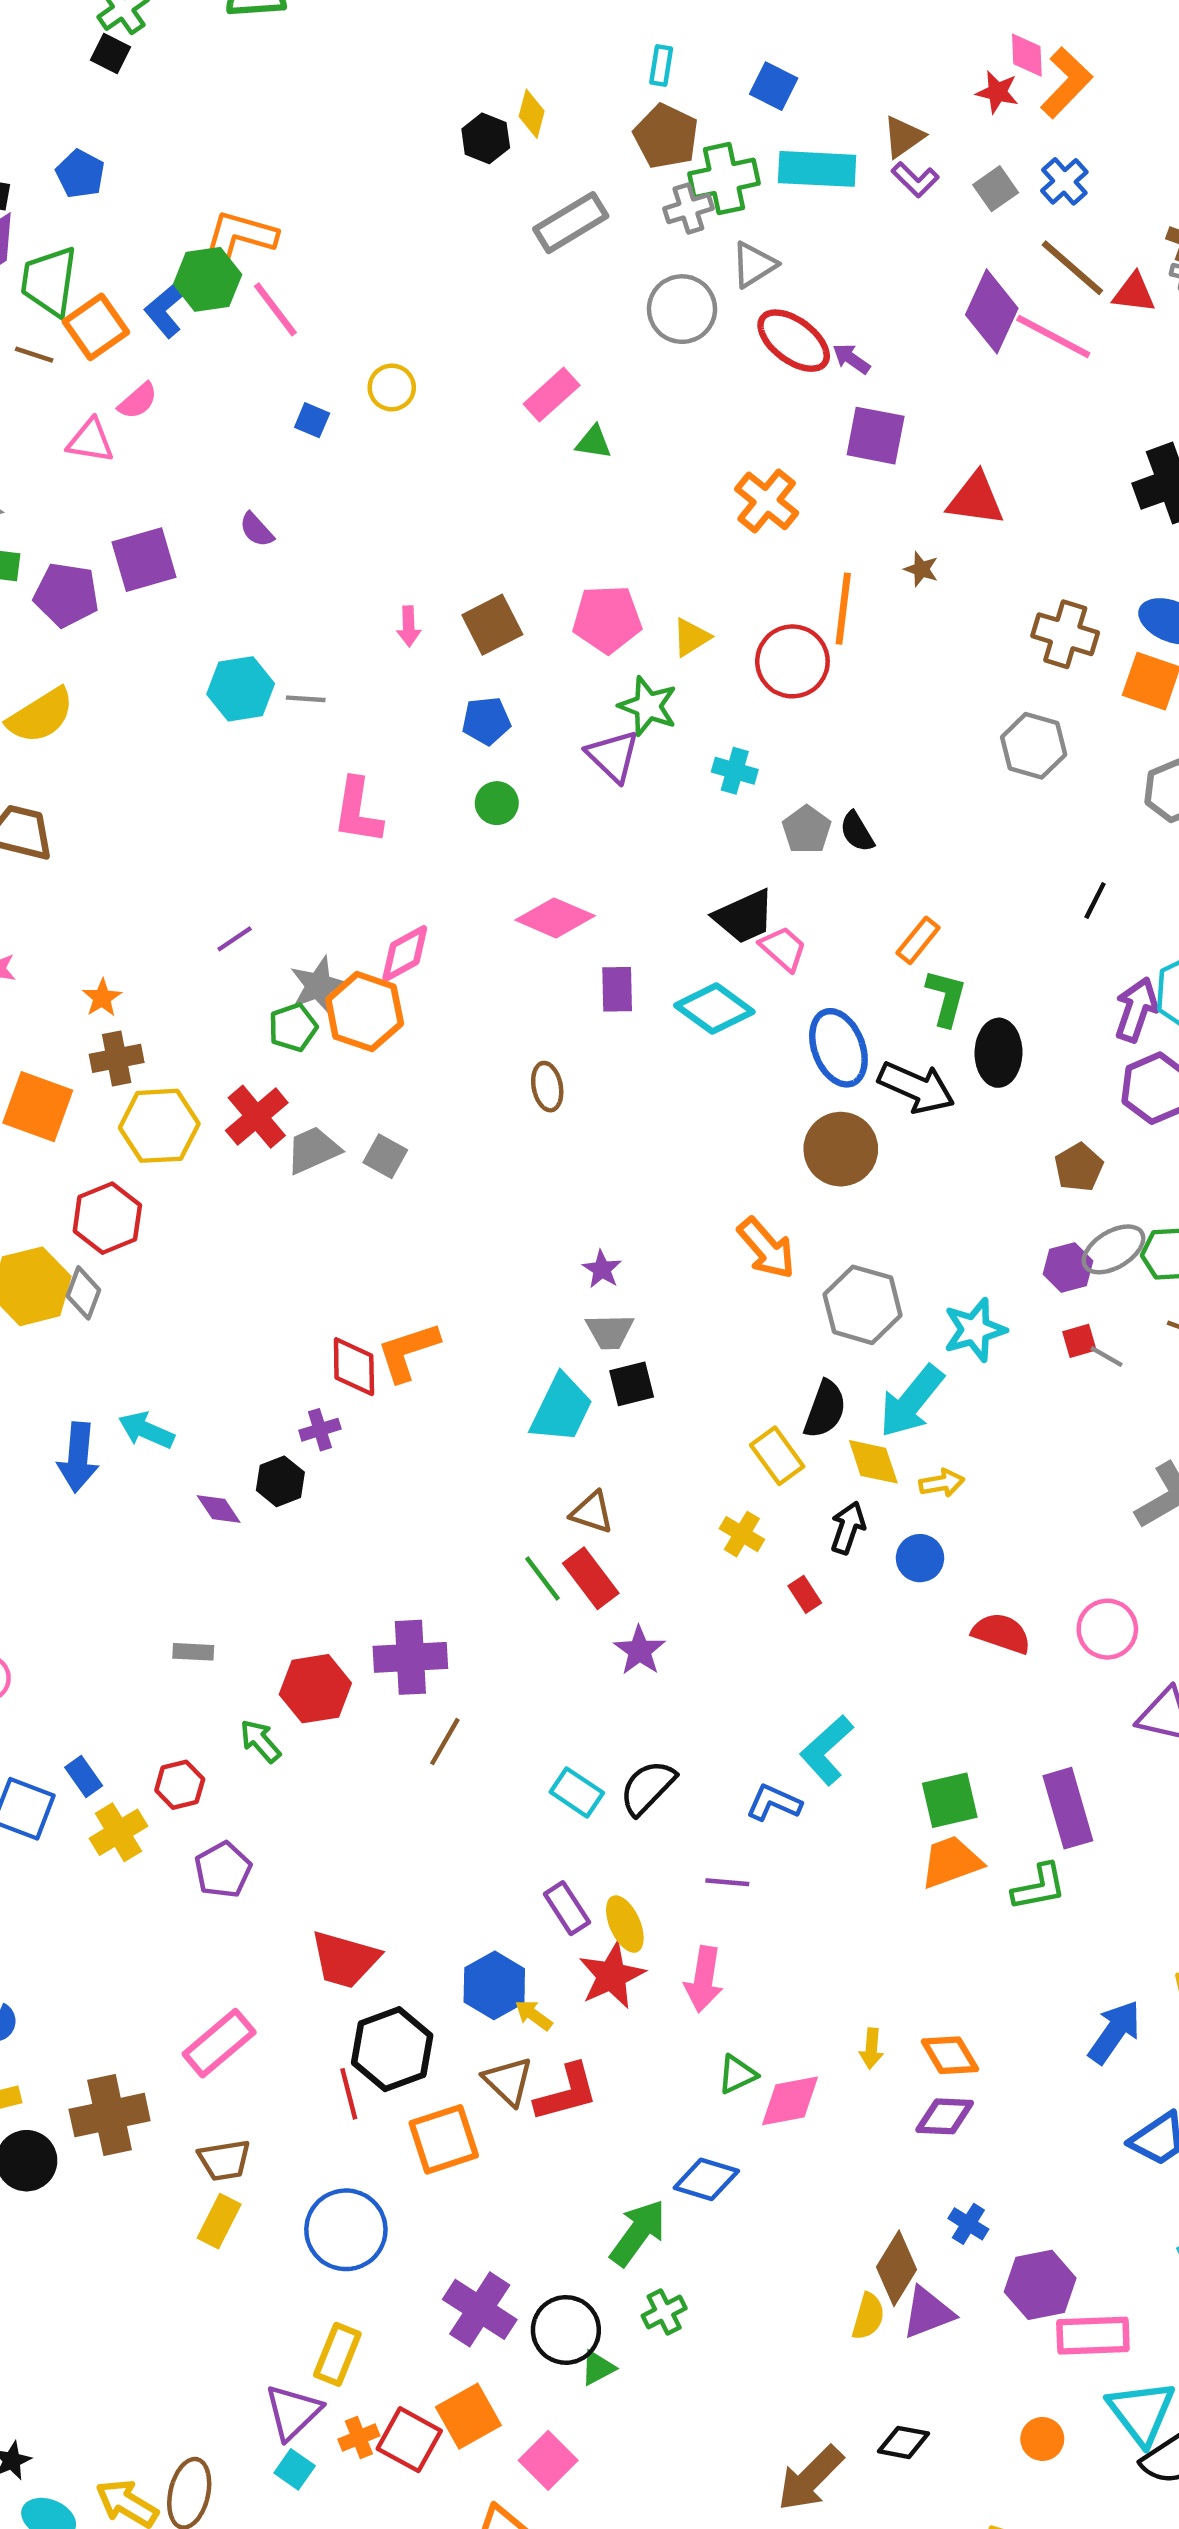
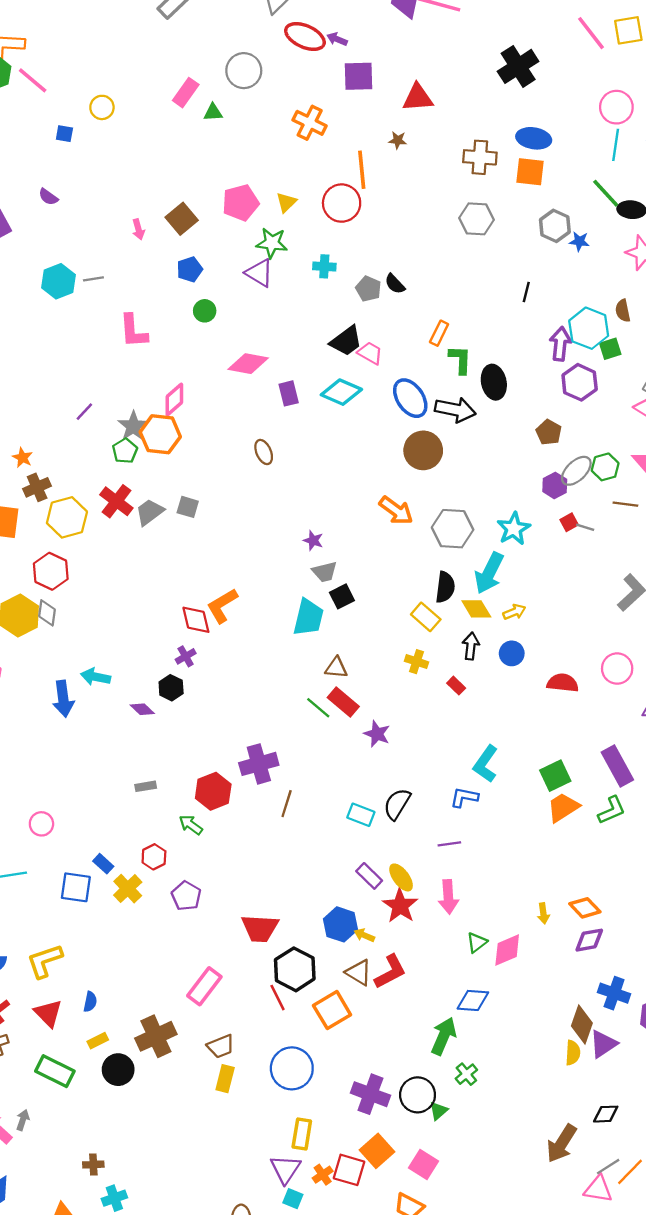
gray circle: (682, 309) -> (244, 71), moved
blue cross: (968, 2224) -> (614, 993), size x1.5

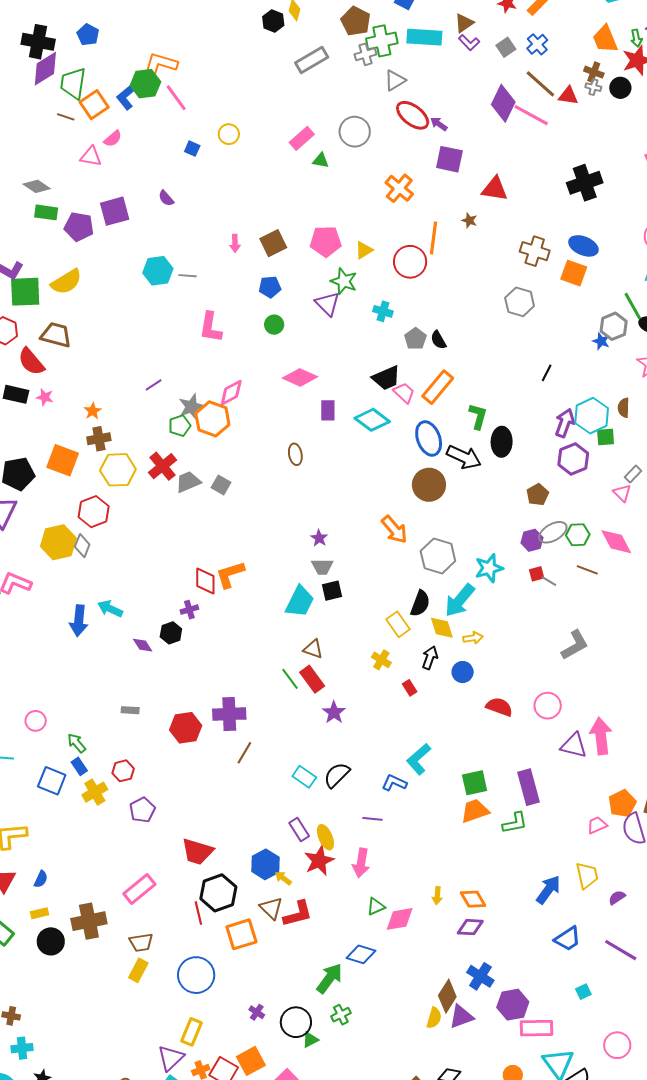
gray hexagon: (555, 226) -> (614, 326), moved
orange rectangle: (439, 333) -> (438, 387), moved, size x1.6
green arrow: (191, 825) -> (77, 743), moved
purple cross: (370, 1094) -> (257, 1012), size x0.5

